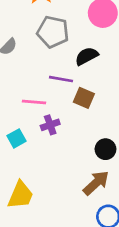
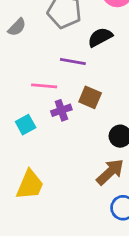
brown square: (84, 98) -> (90, 97), moved

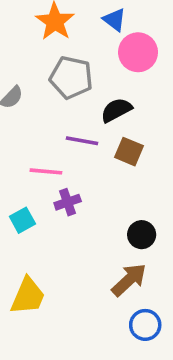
brown square: (90, 97) -> (129, 152), moved

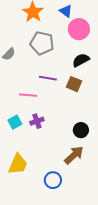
black semicircle: (116, 110) -> (81, 60), moved
purple cross: (68, 202) -> (37, 121), moved
blue circle: (145, 325) -> (53, 180), moved

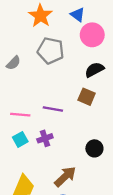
purple line: (48, 78) -> (53, 109), moved
pink line: (28, 95) -> (20, 115), moved
brown arrow: (74, 155) -> (65, 177), moved

